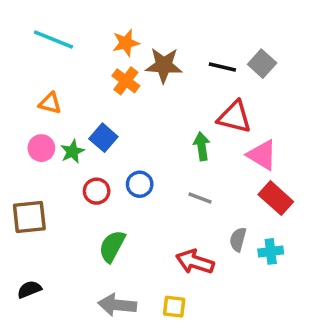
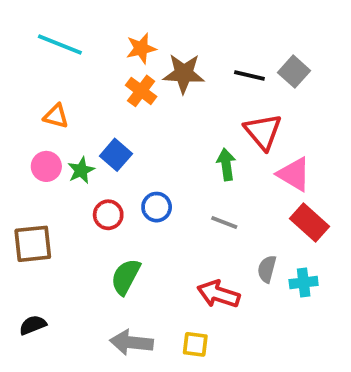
red triangle: (234, 117) -> (263, 132), turned 36

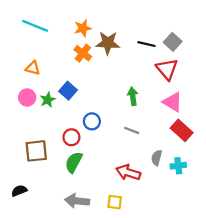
red triangle: (263, 132) -> (167, 69), moved
red circle: (108, 215) -> (71, 137), moved
brown square: (33, 244) -> (36, 151), moved

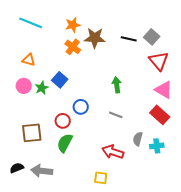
red triangle: (167, 69) -> (159, 61), moved
pink triangle: (173, 102) -> (164, 90), moved
gray arrow: (77, 201) -> (42, 171), moved

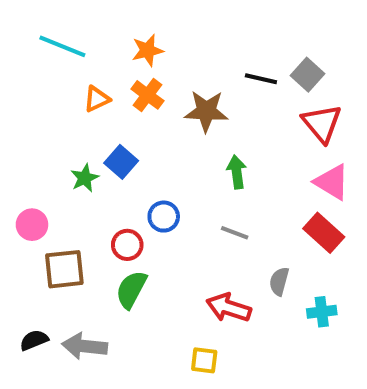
brown star: (95, 38) -> (206, 111), moved
orange triangle: (29, 60) -> (97, 99), moved, turned -40
pink circle: (24, 86) -> (32, 225), moved
cyan cross: (157, 146) -> (322, 312), moved

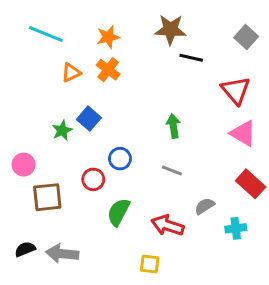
gray square: (308, 75) -> (246, 37), moved
brown star: (206, 111) -> (170, 30), moved
red rectangle: (324, 233) -> (251, 184), moved
gray semicircle: (279, 281) -> (205, 206), turned 42
green semicircle: (131, 289) -> (119, 212), moved

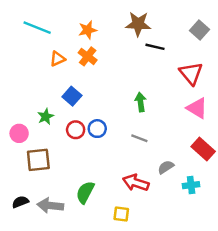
green star: (62, 130) -> (46, 117), moved
red circle: (93, 179) -> (76, 130), moved
green semicircle: (119, 212) -> (85, 192), moved

